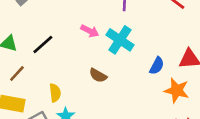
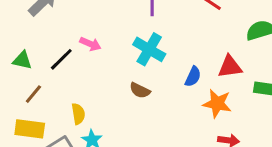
pink arrow: (90, 31) -> (90, 44), moved
brown semicircle: (98, 75) -> (140, 90), moved

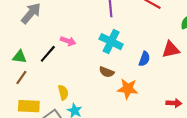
brown line: (33, 94) -> (21, 77), moved
orange star: (217, 104) -> (128, 89), moved

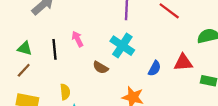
pink arrow: (68, 41) -> (77, 39), turned -144
black line: (48, 54) -> (55, 49), turned -54
brown semicircle: (107, 72) -> (101, 68), moved

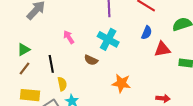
green triangle: (25, 48) -> (24, 49), turned -40
black line: (55, 49) -> (51, 64), moved
blue semicircle: (155, 68) -> (147, 33), moved

